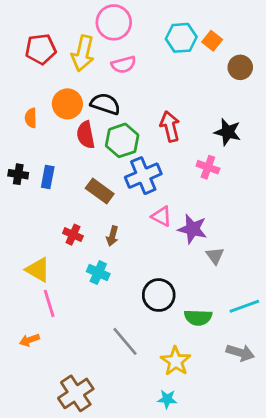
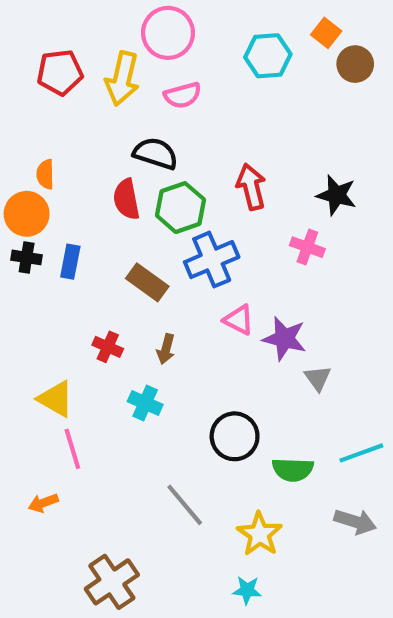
orange square: (212, 41) -> (326, 33), moved
brown circle: (240, 67) -> (355, 64), moved
orange circle: (67, 104) -> (27, 214), moved

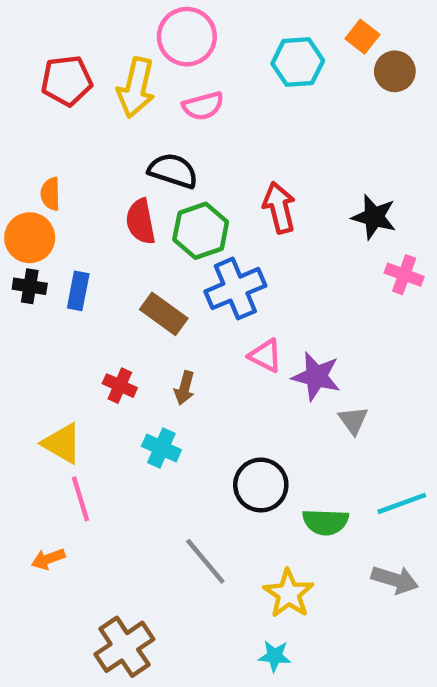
pink cross: (307, 247) -> (404, 275), moved

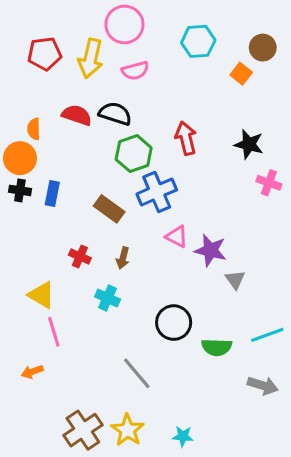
orange square: (362, 37) -> (241, 74), moved
red semicircle: (141, 222) -> (77, 115), moved, turned 120
yellow star: (289, 594) -> (128, 430), moved

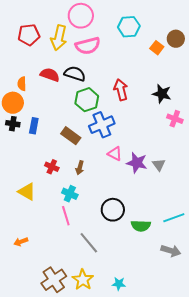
brown circle: (263, 48) -> (176, 39), moved
pink semicircle: (135, 71) -> (88, 46), size x1.4
gray triangle: (235, 280) -> (159, 165), moved
pink line: (54, 332) -> (66, 216), moved

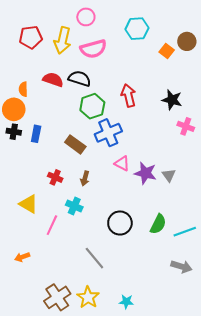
pink circle: (81, 16) -> (86, 17), size x0.7
pink line: (66, 216) -> (52, 225), moved, turned 42
green semicircle: (141, 226) -> (158, 224), moved, turned -66

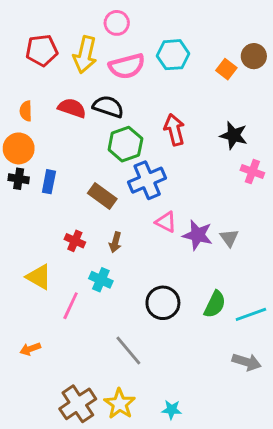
cyan hexagon: (137, 29) -> (173, 55), moved
orange semicircle: (23, 89) -> (26, 111), moved

